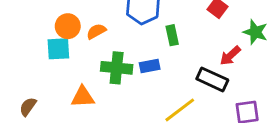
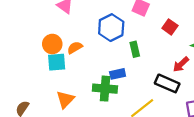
cyan square: (58, 49) -> (57, 62), moved
green cross: (117, 68) -> (105, 89), moved
orange triangle: (83, 97) -> (65, 99), turned -42

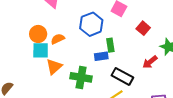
blue rectangle: (118, 74) -> (101, 56), moved
black rectangle: (167, 83) -> (122, 76), moved
orange triangle: (65, 99) -> (54, 67), moved

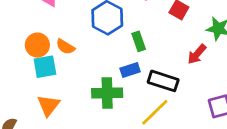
orange semicircle: (58, 39) -> (65, 47), turned -112
blue rectangle: (101, 56) -> (130, 70), moved
orange triangle: (54, 67) -> (48, 105), moved

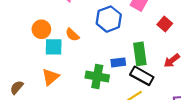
green rectangle: (139, 41) -> (140, 54), moved, size x1.5
orange circle: (37, 45) -> (41, 29), moved

